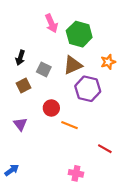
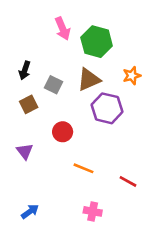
orange line: (70, 125) -> (83, 168), moved
blue arrow: (12, 170) -> (30, 211), moved

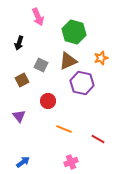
pink arrow: (63, 29) -> (38, 17), moved
black arrow: (25, 70) -> (19, 43), moved
pink cross: (93, 211) -> (71, 162), turned -32

